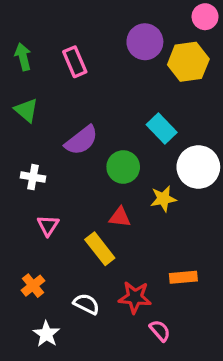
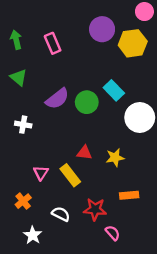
green circle: (123, 167) -> (87, 102), moved
yellow star: (163, 199) -> (115, 158), moved
pink triangle: (48, 225) -> (41, 173), moved

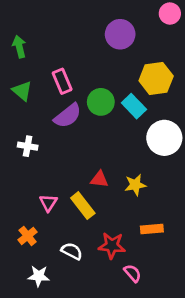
pink rectangle: (53, 43) -> (62, 81), moved
yellow hexagon: (133, 43) -> (156, 78), moved
green circle: (87, 102) -> (101, 102), moved
white star: (33, 235) -> (39, 276), turned -30

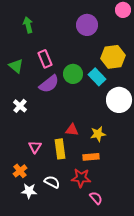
green arrow: (19, 47) -> (28, 25), moved
white cross: (28, 146) -> (20, 106), turned 32
yellow rectangle: (83, 206) -> (60, 149), turned 30
orange rectangle: (152, 229) -> (91, 157), moved
white star: (39, 276) -> (29, 191), moved

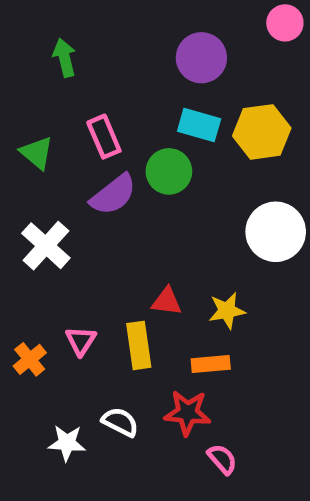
cyan rectangle: (97, 77) -> (199, 125), moved, turned -30
white cross: (20, 106) -> (46, 246), size x1.5
orange cross: (20, 171) -> (30, 359), moved

